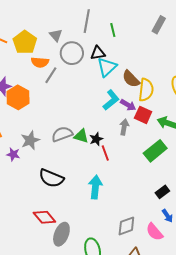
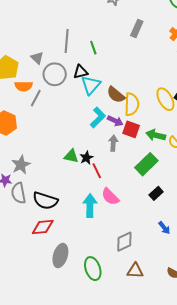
gray rectangle: (159, 25) -> (137, 28), moved
gray semicircle: (62, 134) -> (18, 193), moved, turned -75
black rectangle: (162, 192) -> (156, 193), moved
red diamond: (44, 217) -> (43, 227), moved, turned -50
pink semicircle: (154, 232) -> (110, 197), moved

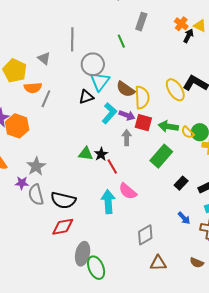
green line: (93, 48) -> (121, 41), moved
black triangle: (81, 72) -> (86, 97), moved
gray circle: (55, 74) -> (93, 64), moved
black rectangle: (156, 193) -> (181, 183), moved
green ellipse: (93, 269) -> (96, 268), moved

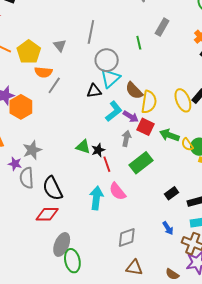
green rectangle: (161, 156) -> (141, 163), moved
black semicircle: (63, 200) -> (53, 188), turned 40

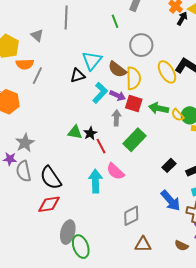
gray circle: (107, 60) -> (141, 45), moved
blue arrow: (168, 228) -> (171, 201), size x1.6

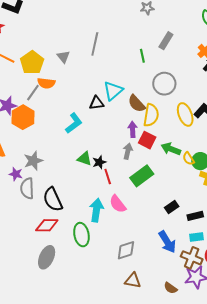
gray line: (37, 76) -> (33, 93), moved
cyan L-shape: (100, 93) -> (74, 123), moved
purple arrow: (118, 96) -> (133, 129), turned -126
gray ellipse: (68, 232) -> (47, 257), moved
green ellipse: (81, 247) -> (81, 235), moved

